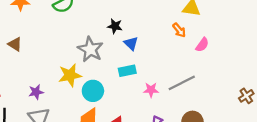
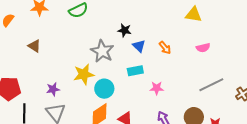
orange arrow: (179, 30) -> (165, 48), moved
pink semicircle: (202, 45) -> (203, 48), turned 40
gray line: (182, 83) -> (211, 85), moved

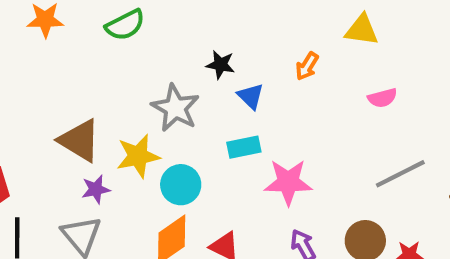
brown triangle: (34, 46) -> (80, 140), moved, size x1.6
orange arrow: (165, 48) -> (307, 66), moved, turned 72
pink star: (157, 88) -> (288, 182), size x1.6
purple star: (53, 89) -> (96, 189), moved

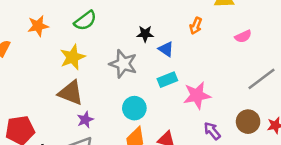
yellow star: (138, 156) -> (73, 57), moved

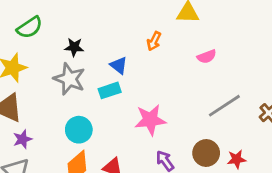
black star: (145, 34) -> (74, 47), moved
cyan rectangle: (167, 80) -> (110, 90), moved

